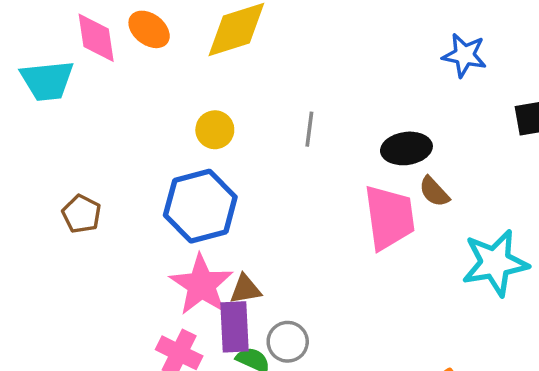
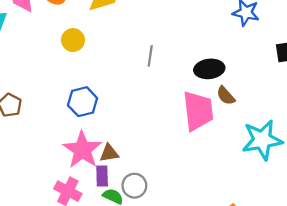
yellow circle: (215, 130) -> (73, 40), moved
blue hexagon: (200, 206) -> (83, 102), size x0.7
purple rectangle: (235, 327) -> (102, 176), size x0.7

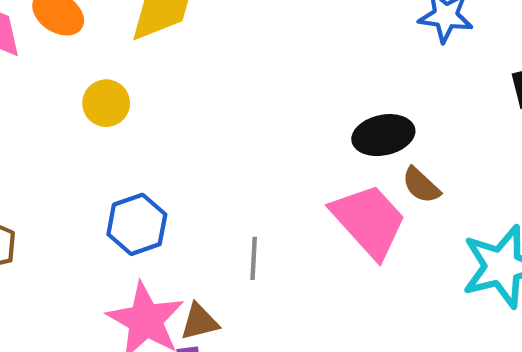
gray line: (150, 56) -> (254, 258), moved
pink trapezoid: (198, 111) -> (369, 221), turned -30

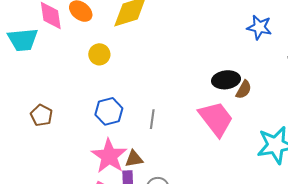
brown semicircle: (421, 185) -> (244, 90), moved, turned -108
gray line: (254, 258) -> (152, 119), moved

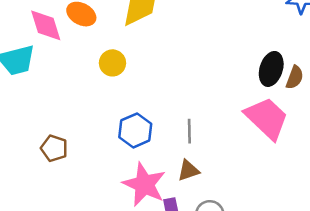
black ellipse: (226, 80) -> (271, 69), turned -56
brown triangle: (134, 159) -> (188, 171), moved

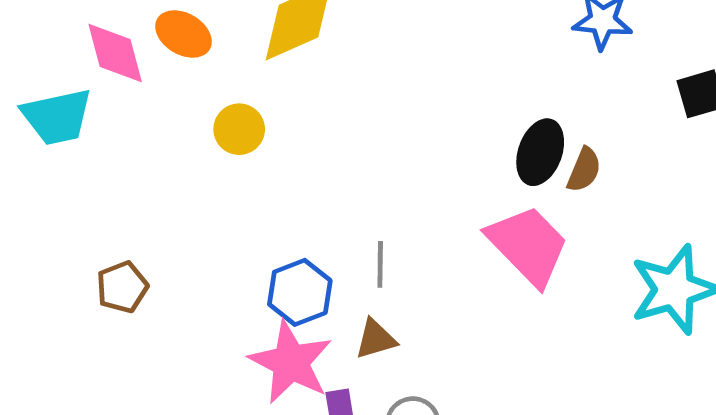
blue hexagon: (135, 130) -> (300, 292), moved
brown pentagon: (54, 148) -> (122, 287), turned 30

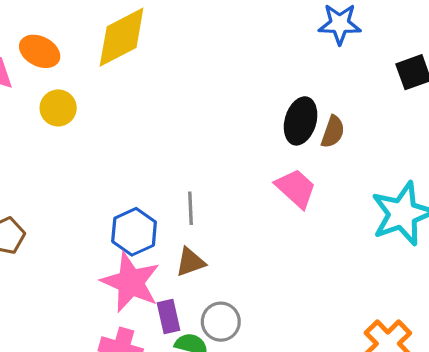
yellow circle: (239, 129) -> (58, 108), moved
pink trapezoid: (528, 245) -> (296, 188), size x0.7

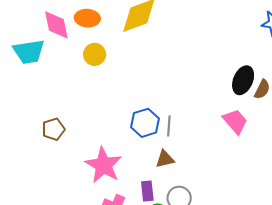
orange ellipse: (40, 51) -> (87, 18), turned -30
blue hexagon: (134, 232) -> (145, 123), moved
pink star: (131, 282) -> (104, 165), moved

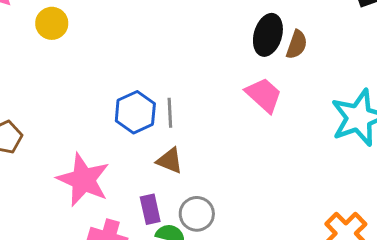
brown triangle: (165, 159) -> (170, 161), turned 42

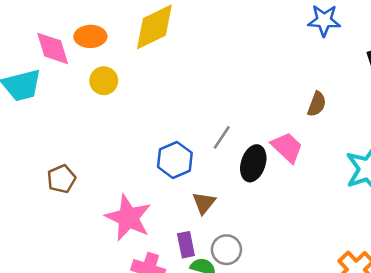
black ellipse: (268, 35) -> (253, 163), moved
gray line: (170, 113) -> (222, 137), moved, turned 35
brown triangle: (170, 161) -> (204, 203), turned 45

